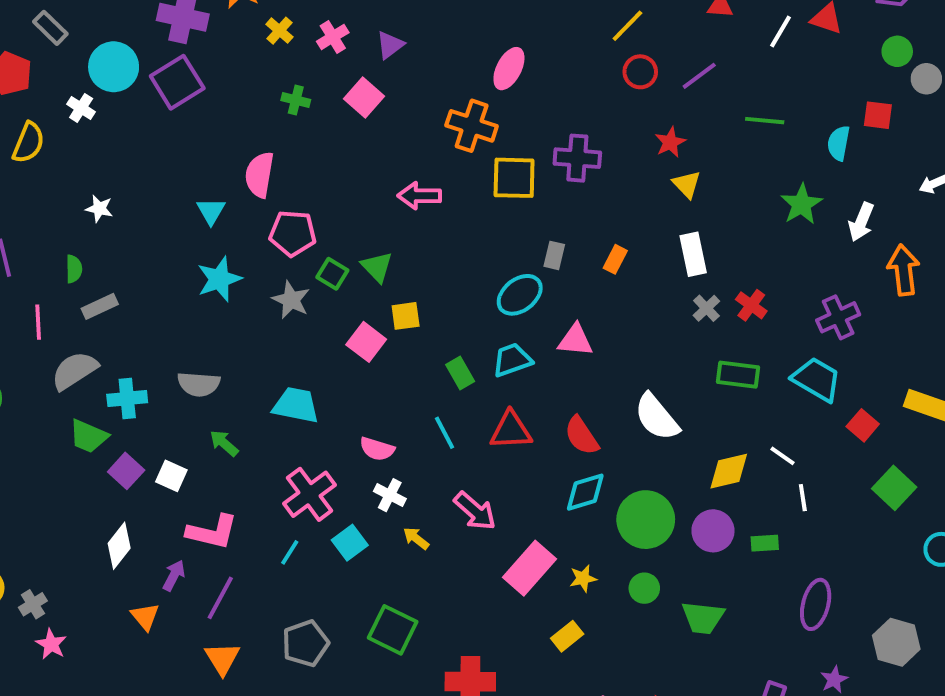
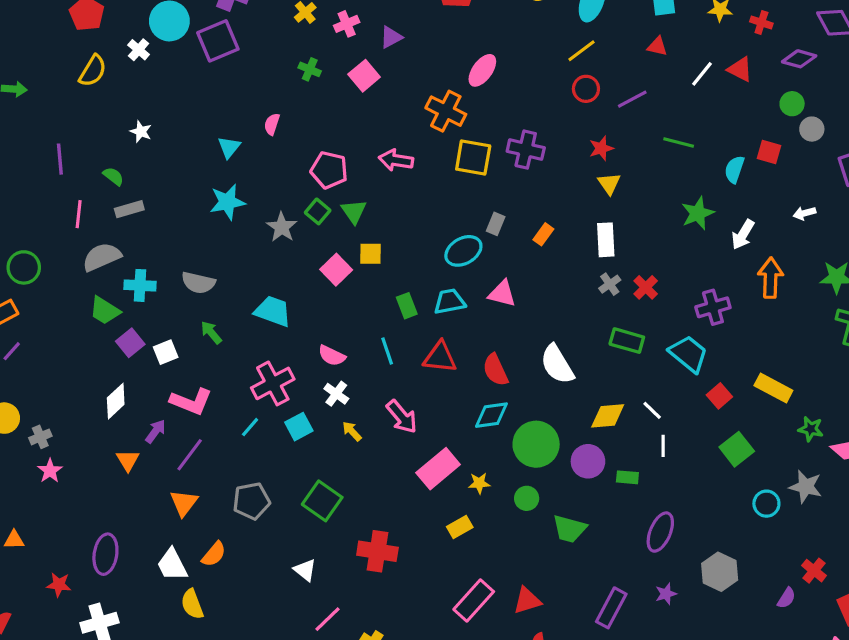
pink semicircle: (259, 175) -> (272, 124), size x0.6
pink pentagon: (293, 233) -> (329, 170), moved
green semicircle: (74, 269) -> (113, 176), turned -60
white square: (171, 476) -> (166, 352), turned 35

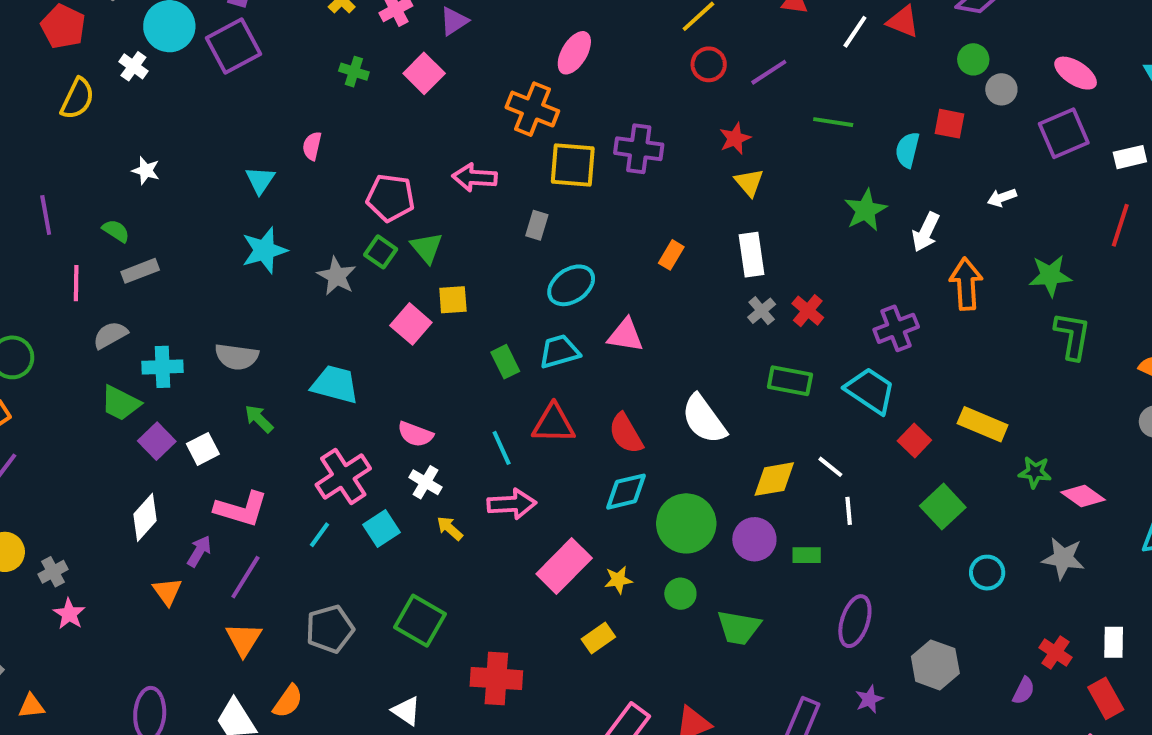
gray rectangle: (496, 224) -> (537, 225), moved
gray semicircle: (102, 257) -> (110, 335), size x0.7
cyan line: (387, 351) -> (502, 448), moved
pink arrow: (402, 417) -> (512, 504), turned -48
gray star: (806, 487) -> (1063, 558), moved

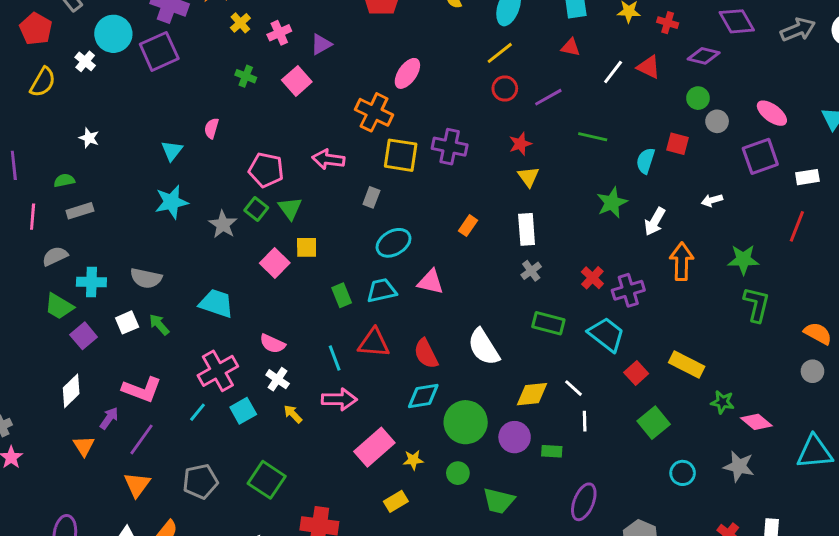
green semicircle: (116, 231) -> (64, 180), turned -48
red cross: (808, 311) -> (592, 278), moved
white square: (203, 449) -> (127, 322), moved

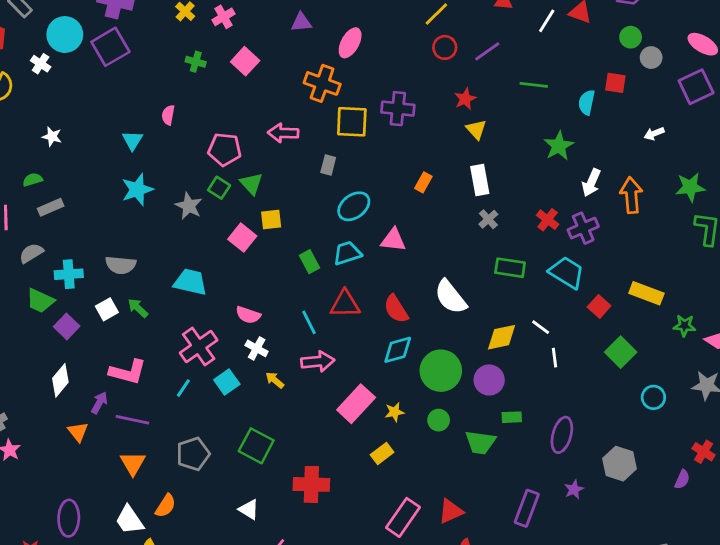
purple triangle: (321, 44) -> (301, 22), moved, turned 30
white arrow: (655, 222) -> (591, 183), moved
purple line: (141, 439) -> (132, 420), turned 72
green rectangle: (552, 451) -> (512, 417), moved

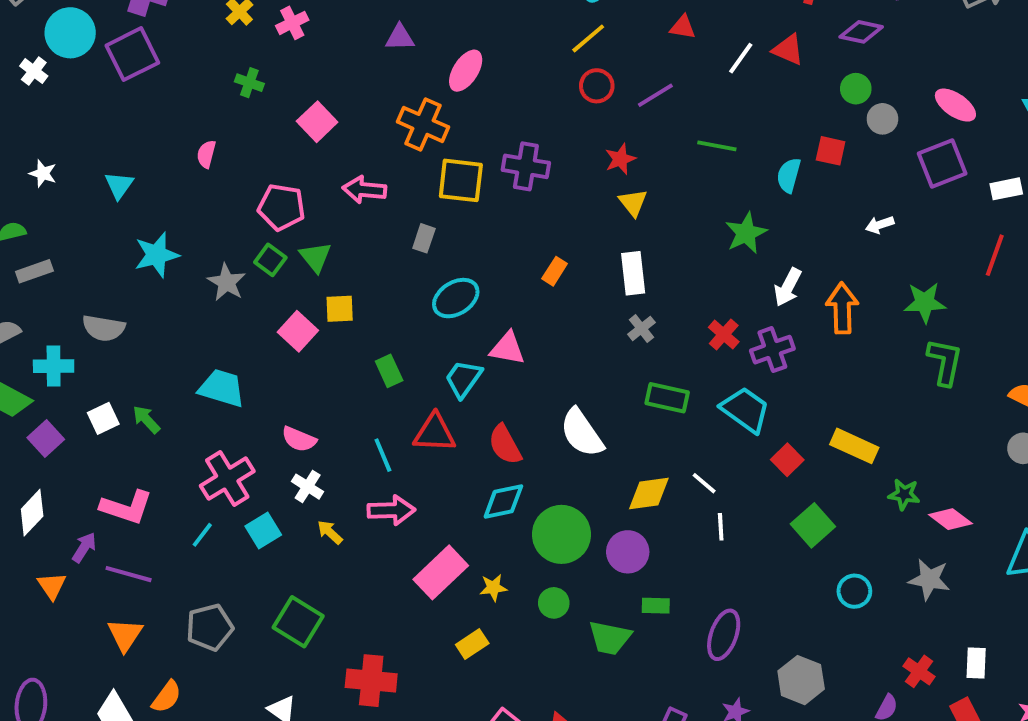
pink square: (245, 61) -> (317, 122), moved
cyan triangle: (133, 140) -> (119, 185), moved
cyan trapezoid: (347, 253) -> (463, 379), moved, turned -40
gray semicircle: (121, 265) -> (104, 328), moved

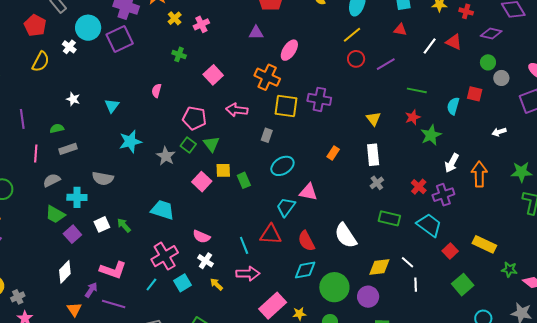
red star: (620, 159) -> (413, 117), moved
green rectangle: (389, 371) -> (244, 180), moved

